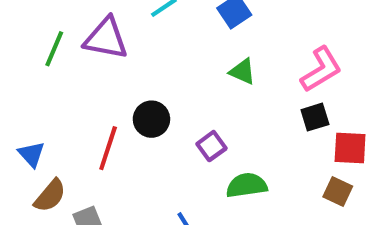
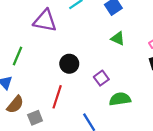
green line: (54, 49) -> (17, 56), moved
red line: (108, 148) -> (57, 97), moved

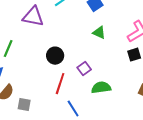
red line: (57, 97) -> (60, 84), moved
gray square: (35, 118) -> (24, 105), turned 32

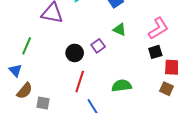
purple square: (84, 69) -> (98, 46), moved

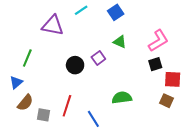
blue triangle: (15, 70) -> (16, 82), turned 32
red line: (80, 82) -> (67, 106), moved

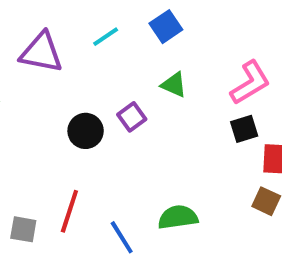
cyan line: (81, 10) -> (106, 37), moved
green semicircle: (122, 98) -> (178, 217), moved

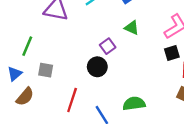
black circle: (86, 131) -> (97, 67), moved
gray square: (23, 229) -> (46, 70), moved

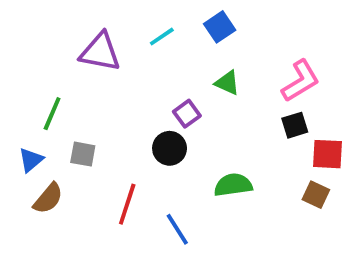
green semicircle: (134, 104) -> (233, 185), moved

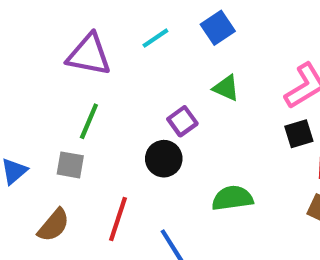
green line: (52, 114) -> (89, 121), moved
brown semicircle: (48, 198) -> (54, 225), moved

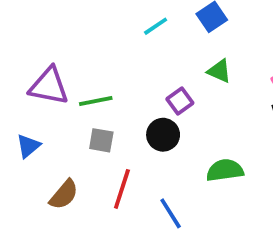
purple triangle: (89, 55) -> (49, 86), moved
green line: (89, 121) -> (96, 101), turned 56
gray square: (70, 165) -> (101, 140), moved

